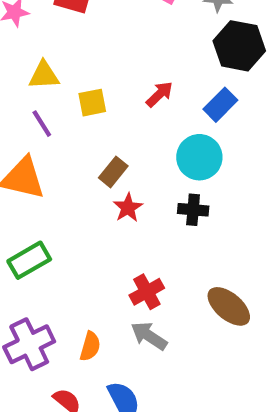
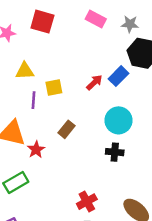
blue rectangle: (220, 105) -> (118, 76), moved
purple line: (42, 124) -> (34, 100), moved, turned 36
red star: (128, 208) -> (36, 150), moved

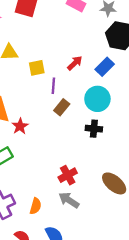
blue rectangle: (118, 76) -> (105, 67), moved
purple line: (34, 100) -> (53, 86), moved
brown rectangle: (67, 129) -> (62, 107), moved

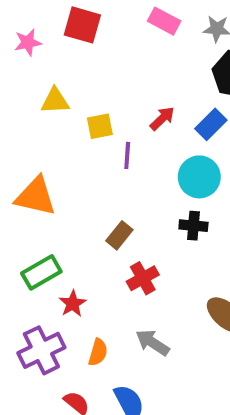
brown rectangle: (62, 107) -> (119, 235), moved
red star: (20, 126) -> (73, 304), moved
red cross: (68, 175) -> (143, 278), moved

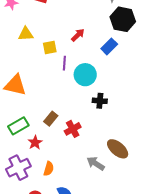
red arrow: (162, 118) -> (78, 35), moved
cyan circle: (199, 177) -> (85, 75), moved
brown rectangle: (119, 235) -> (51, 119), moved
gray arrow: (153, 343) -> (96, 163), moved

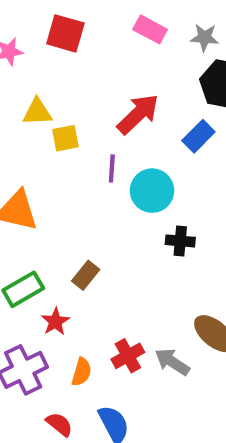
red arrow: (78, 35) -> (138, 114), size x1.6
yellow square: (50, 48) -> (65, 138), moved
red cross: (73, 129) -> (128, 356), moved

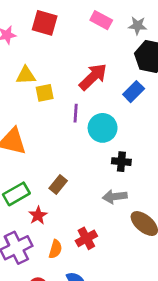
gray arrow: (172, 362) -> (115, 197), moved, turned -40

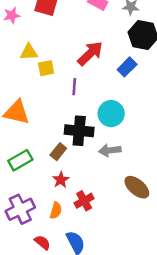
cyan circle: (103, 128) -> (111, 114), moved
black cross: (121, 162) -> (79, 131), moved, size x1.6
gray arrow: (115, 197) -> (110, 150), moved
red star: (38, 215) -> (61, 180), moved

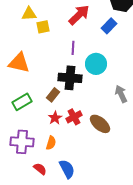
purple line: (74, 87) -> (73, 48), moved
gray arrow: (110, 150) -> (121, 94), moved, turned 72
brown ellipse: (137, 187) -> (100, 124), moved
red cross: (84, 201) -> (74, 117), moved
purple cross: (20, 209) -> (22, 142), turned 30

